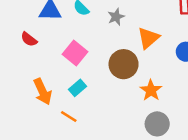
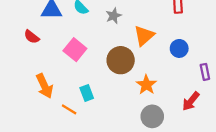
cyan rectangle: (77, 88) -> (87, 93), moved, turned -70

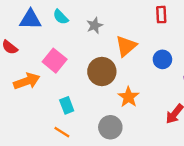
orange arrow: (44, 86) -> (27, 81), moved, turned -85
orange line: (69, 109) -> (62, 132), moved
gray circle: (152, 116) -> (110, 127), moved

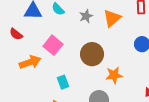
orange triangle: (126, 46) -> (112, 18), moved
orange star: (129, 97) -> (114, 75), turned 30

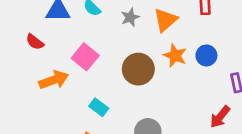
orange star: (114, 75) -> (175, 55), moved, turned 30
cyan rectangle: (63, 82) -> (99, 107), turned -32

